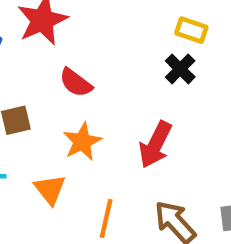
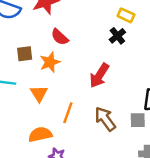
orange star: (82, 142) -> (50, 62), moved

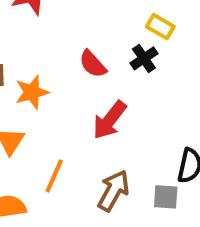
red semicircle: (60, 37) -> (93, 64), moved
brown arrow: (105, 119) -> (114, 191), turned 60

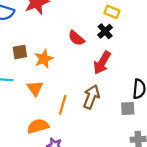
red arrow: (110, 120) -> (102, 63), moved
brown arrow: (114, 191) -> (91, 97), moved

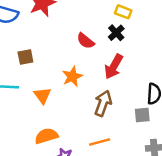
orange star: (44, 59) -> (72, 77), moved
orange line: (63, 105) -> (100, 142), moved, turned 60

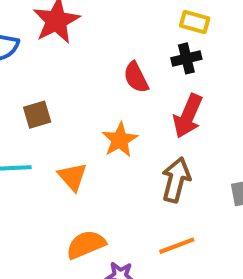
black cross: (116, 33) -> (186, 58), turned 35
red semicircle: (86, 41) -> (136, 77), turned 30

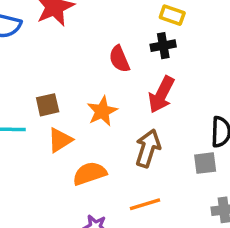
brown square: (37, 115) -> (48, 105), moved
orange triangle: (72, 177) -> (60, 140), turned 36
orange semicircle: (86, 245) -> (90, 173), moved

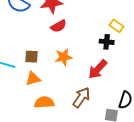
red semicircle: (119, 59) -> (59, 26), moved, turned -112
orange star: (102, 111) -> (64, 57), moved

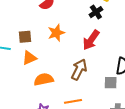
black cross: (107, 42) -> (96, 12), turned -32

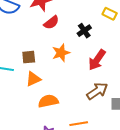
black cross: (96, 12) -> (84, 31), moved
brown arrow: (79, 70) -> (97, 91), moved, turned 30

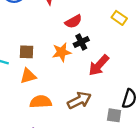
red semicircle: (51, 23) -> (73, 21), moved
black cross: (84, 31) -> (81, 42), moved
brown arrow: (97, 91) -> (79, 100), moved

